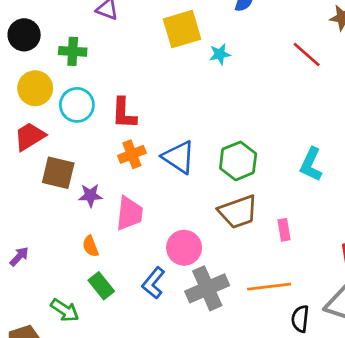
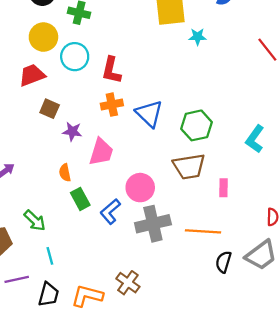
brown square: (58, 173) -> (50, 109), size x0.7
green rectangle: (101, 286) -> (80, 199), moved

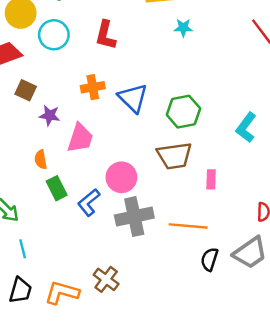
cyan star: (198, 37) -> (183, 28), moved
red L-shape: (111, 70) -> (106, 35), moved

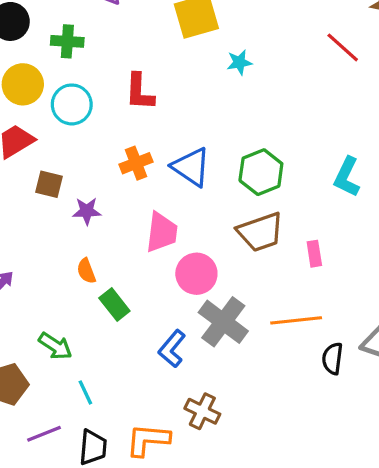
pink trapezoid: (80, 138) -> (162, 232), moved
blue L-shape: (89, 202) -> (172, 349), moved
gray cross: (134, 217) -> (223, 322), turned -30

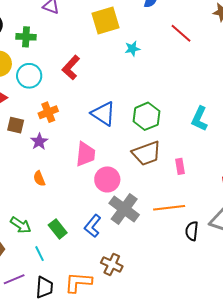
red line: (343, 47) -> (181, 33), moved
red L-shape: (140, 92) -> (71, 68), turned 40
orange cross: (136, 163) -> (48, 112), moved
purple star: (87, 211) -> (39, 141), turned -30
green rectangle: (114, 304) -> (58, 229), moved

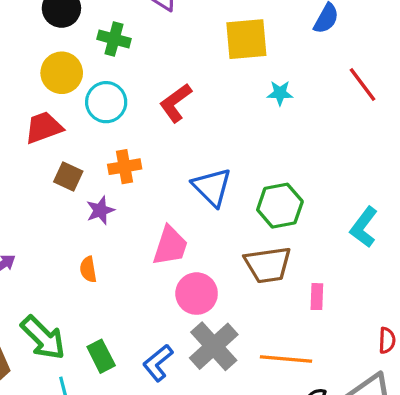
green arrow: (21, 225) -> (43, 338), size x1.4

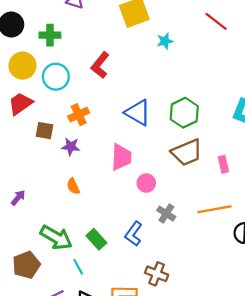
purple star: (100, 210) -> (71, 147), turned -30
pink circle: (197, 294) -> (146, 183), size x0.7
gray cross: (214, 346) -> (166, 214), size x0.6

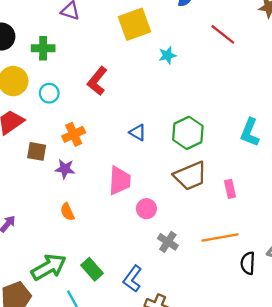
cyan circle: (56, 77) -> (49, 93), size x0.7
blue triangle: (138, 113) -> (138, 132), size x0.6
blue L-shape: (134, 234) -> (132, 279), moved
green arrow: (56, 237) -> (49, 267), turned -60

